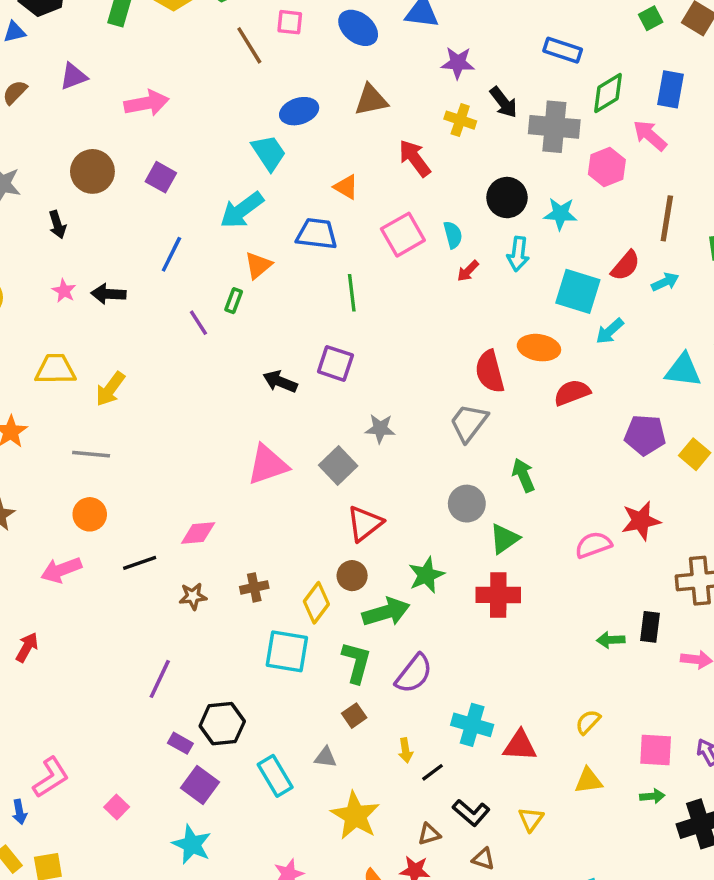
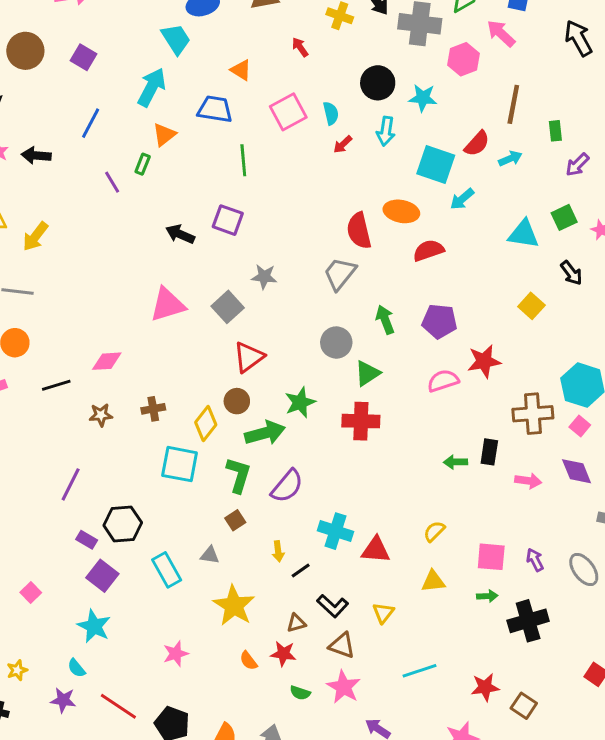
red arrow: (415, 158) -> (300, 47), size x0.6
cyan arrow: (242, 210) -> (152, 87), turned 153
purple pentagon: (645, 435) -> (439, 321), moved
brown triangle: (483, 859) -> (342, 645), size x1.4

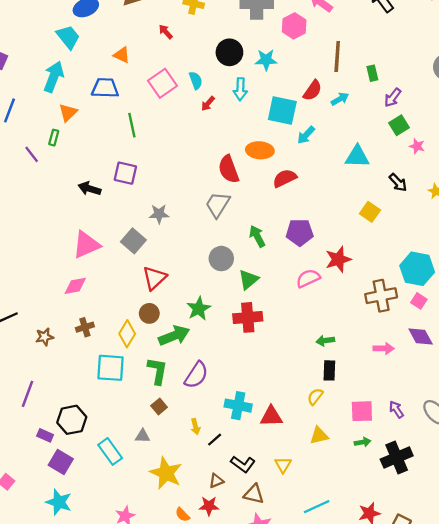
green square: (564, 217) -> (399, 125), moved
pink diamond: (107, 361) -> (75, 286), moved
black rectangle: (489, 452) -> (329, 370), moved

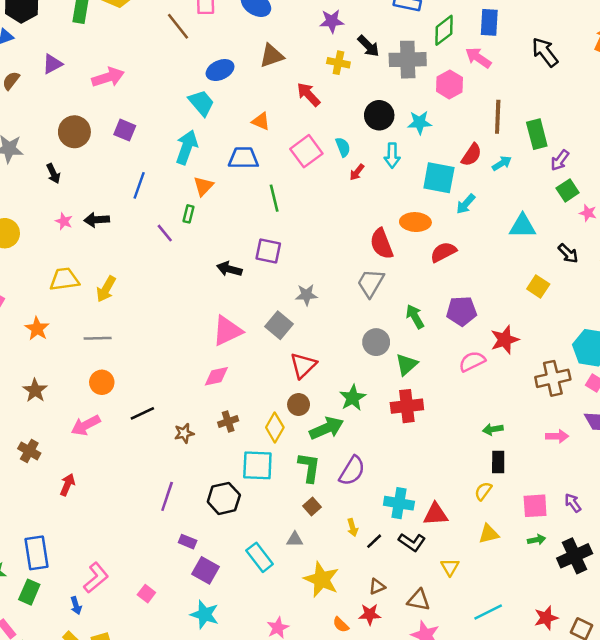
red arrow: (166, 32) -> (308, 94), size x1.5
green rectangle: (372, 73) -> (537, 134), size x1.6
black hexagon: (72, 420) -> (224, 498), moved
black L-shape: (243, 464) -> (412, 542), moved

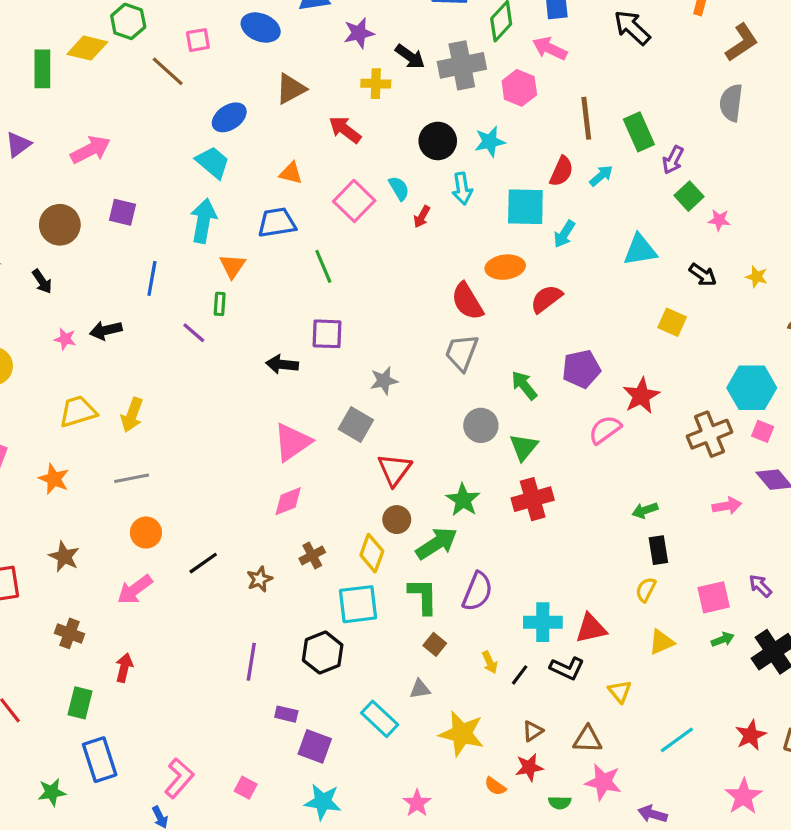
green rectangle: (29, 592) -> (80, 703), moved

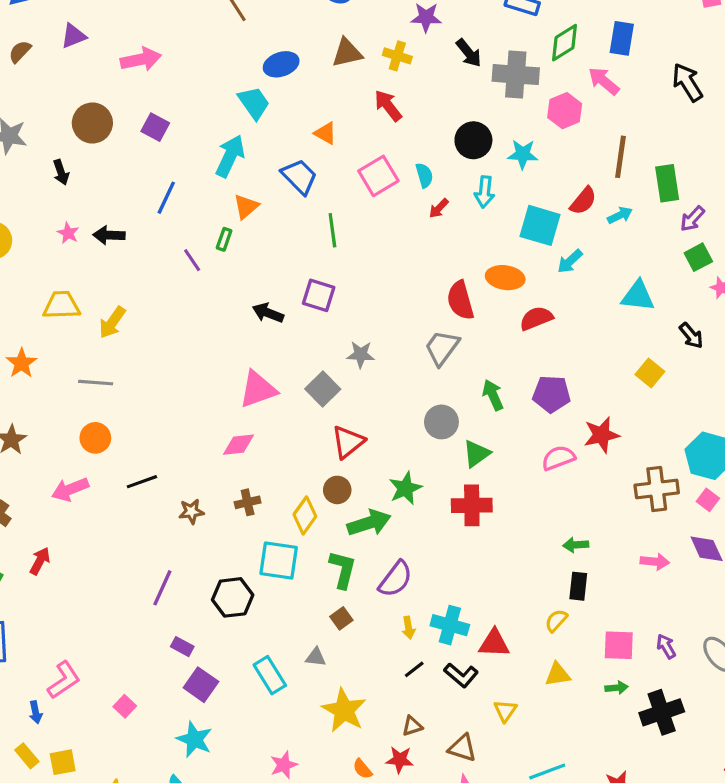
yellow cross: (376, 84) -> (397, 56), moved
blue trapezoid: (277, 223) -> (299, 177), turned 39
yellow arrow: (490, 662) -> (409, 628), moved

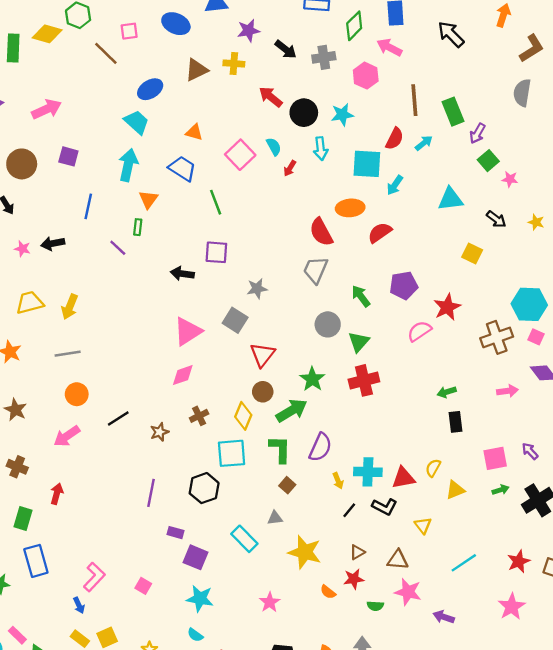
gray cross: (516, 75) -> (324, 57), size x0.7
red arrow: (388, 106) -> (271, 97), moved
yellow semicircle: (556, 621) -> (433, 468), moved

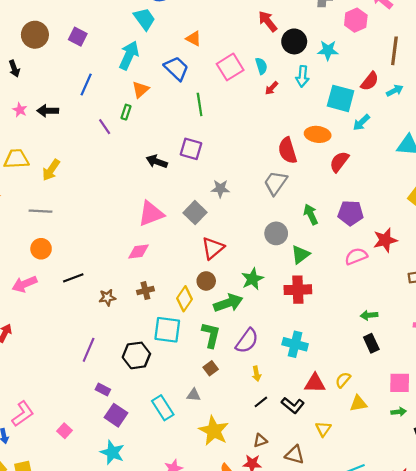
red semicircle: (380, 233) -> (339, 162), turned -30
black rectangle: (456, 422) -> (371, 343), turned -30
cyan cross: (368, 472) -> (295, 344), moved

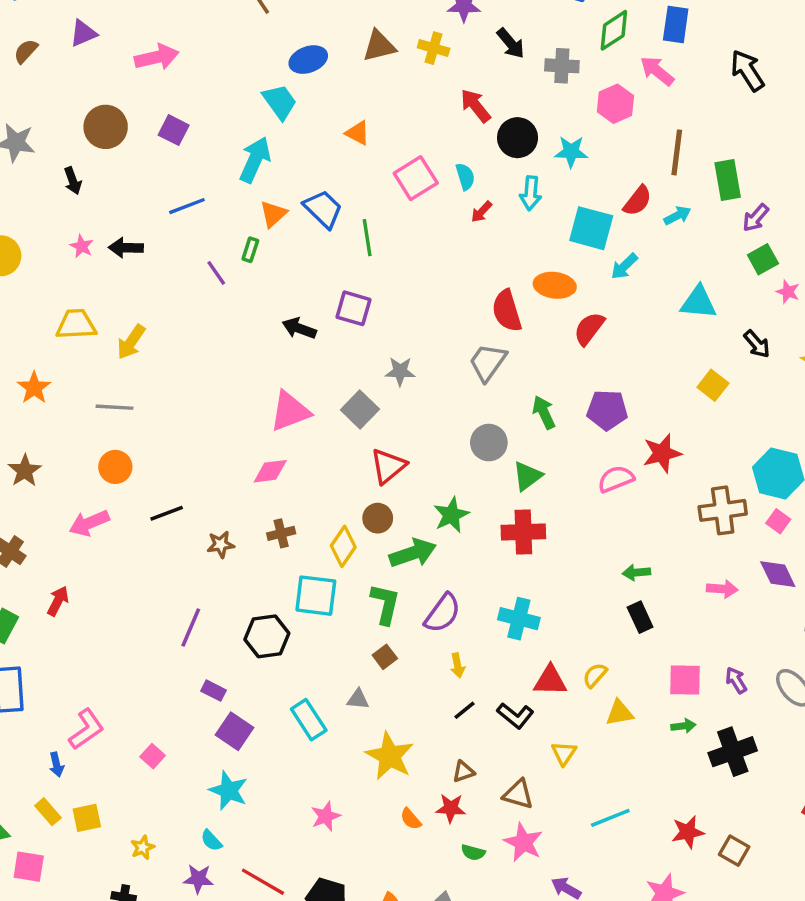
blue trapezoid: (176, 68) -> (323, 209), moved
blue line: (86, 85) -> (187, 206), turned 45

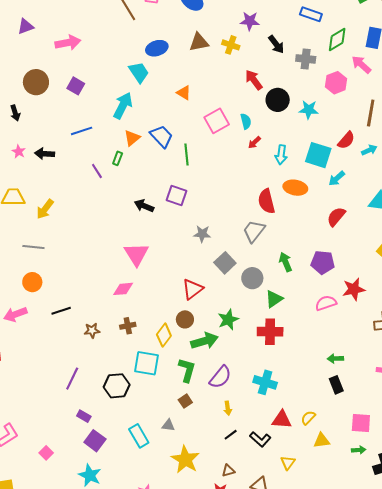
cyan arrow: (531, 193) -> (281, 155), moved
red semicircle: (589, 329) -> (336, 217), moved
gray square: (360, 409) -> (225, 263), moved
pink triangle: (290, 411) -> (136, 254), turned -44

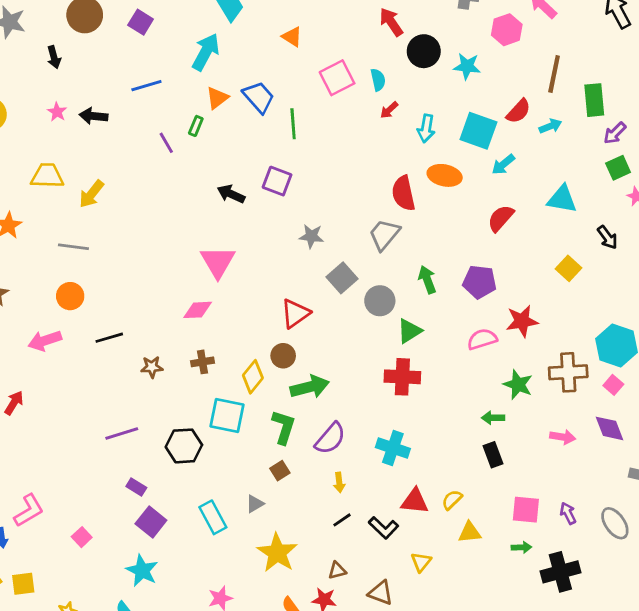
green star: (228, 320) -> (518, 385), moved, turned -30
purple line: (72, 379) -> (122, 434), turned 45
gray triangle: (168, 425) -> (255, 504), turned -40

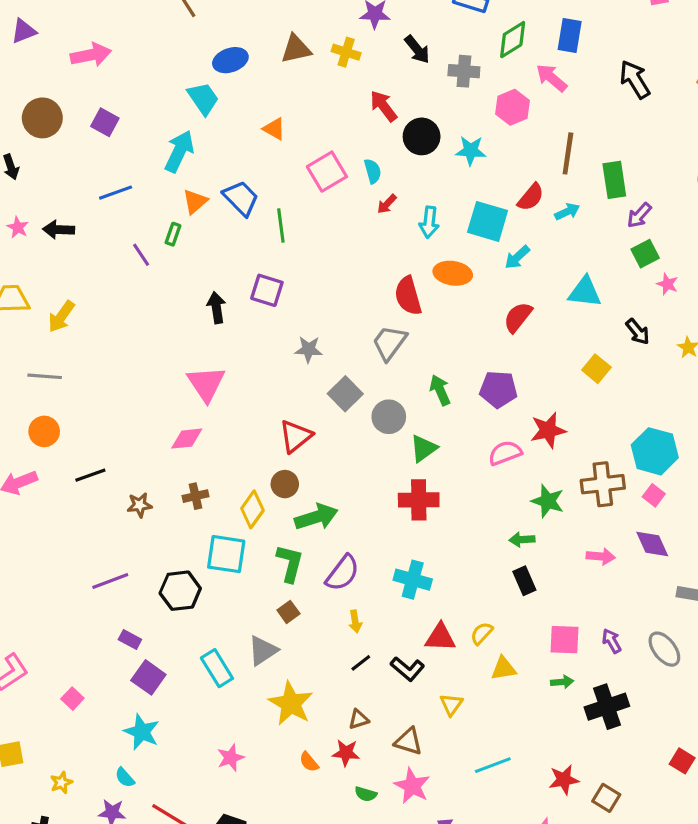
black arrow: (231, 194) -> (216, 308), turned 60
gray triangle: (255, 504) -> (263, 650), size x1.5

